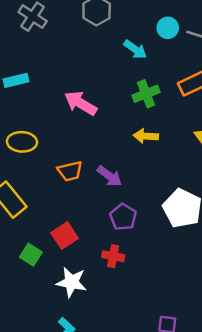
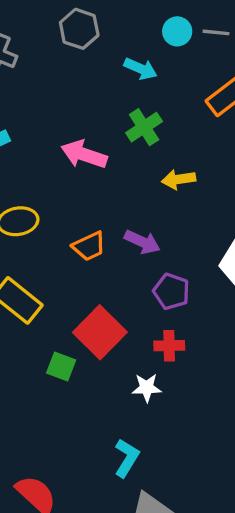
green cross: (146, 94) -> (144, 127), moved
red square: (65, 236) -> (100, 332), size x1.4
white star: (71, 282) -> (147, 388), moved, size x0.7

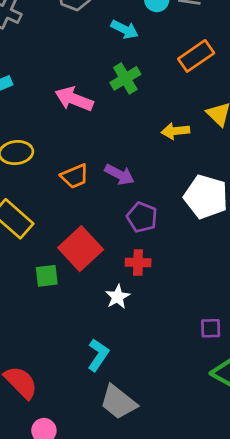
yellow arrow: (179, 179) -> (175, 131), moved
green square: (61, 366) -> (47, 276), turned -30
white star: (147, 388) -> (118, 297), turned -30

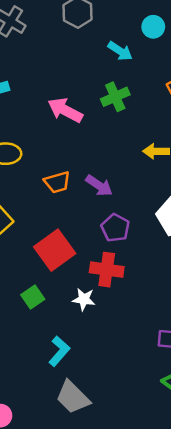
red cross: (138, 263) -> (107, 270), size x1.4
green square: (47, 276) -> (33, 297), moved, turned -35
white star: (118, 297) -> (84, 299), turned 30

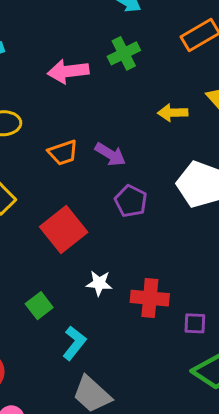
pink arrow: (65, 110) -> (68, 71), turned -32
red cross: (107, 270) -> (150, 298), moved
green square: (33, 297) -> (39, 306), moved

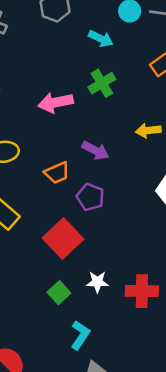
purple arrow: (110, 154) -> (95, 150), moved
purple pentagon: (131, 201) -> (90, 197), moved
green square: (39, 306) -> (59, 293), moved

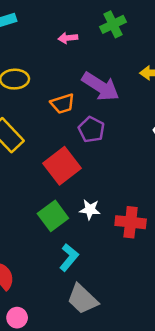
pink arrow: (55, 102) -> (68, 38), size x0.6
purple arrow: (95, 150) -> (101, 87), size x1.5
green square: (59, 293) -> (53, 216), size x1.4

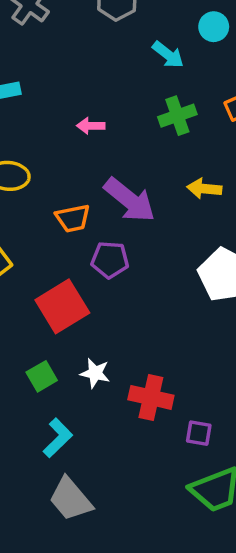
green cross: (113, 24) -> (177, 116), moved
purple pentagon: (91, 130) -> (110, 260), turned -30
green square: (53, 216) -> (42, 376), size x0.7

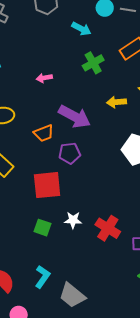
red square: (62, 306) -> (47, 185), turned 36
green square: (42, 376) -> (43, 228), turned -30
red cross: (151, 397) -> (108, 228), turned 30
cyan L-shape: (58, 438) -> (43, 277), moved

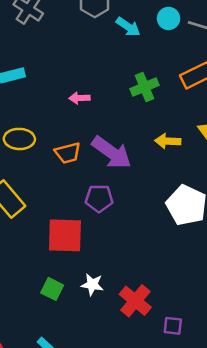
cyan arrow: (81, 29) -> (128, 27), moved
orange trapezoid: (44, 133) -> (68, 153), moved

